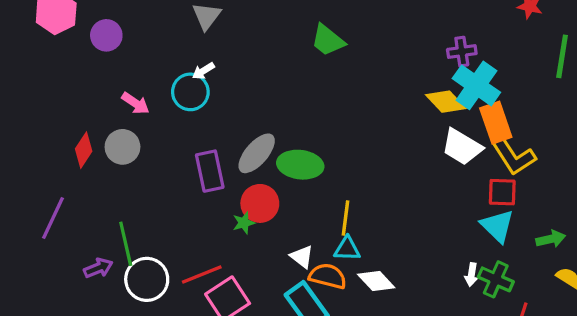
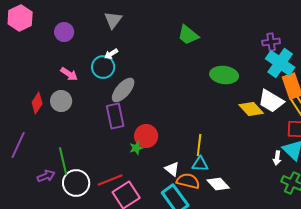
purple circle: (106, 35) -> (64, 32), moved
yellow diamond: (446, 102) -> (251, 109), moved
gray ellipse: (257, 153) -> (123, 90), moved
green ellipse: (300, 165) -> (224, 75), moved
white arrow: (472, 275) -> (277, 158), moved

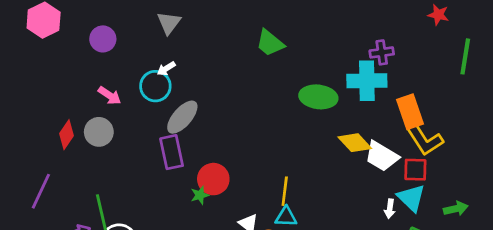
cyan cross: (280, 63) -> (367, 81), moved, turned -36
white trapezoid: (271, 101) -> (382, 156), moved

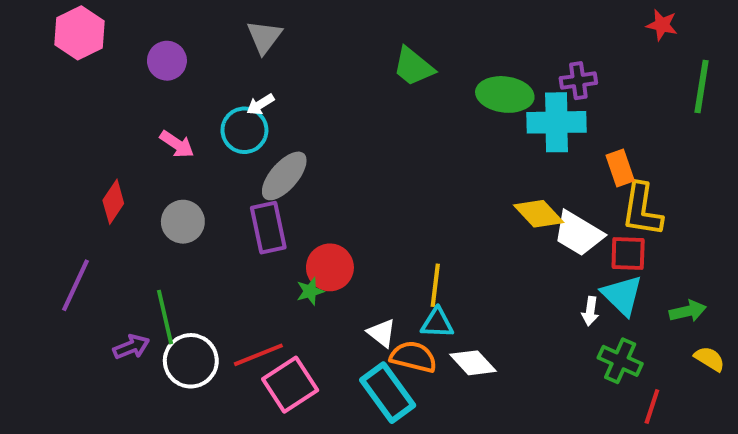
green ellipse: (318, 97) -> (505, 94), moved
orange rectangle: (410, 112) -> (620, 168), size x0.7
gray circle: (99, 132) -> (183, 222), moved
yellow L-shape: (425, 140) -> (642, 210), turned 42

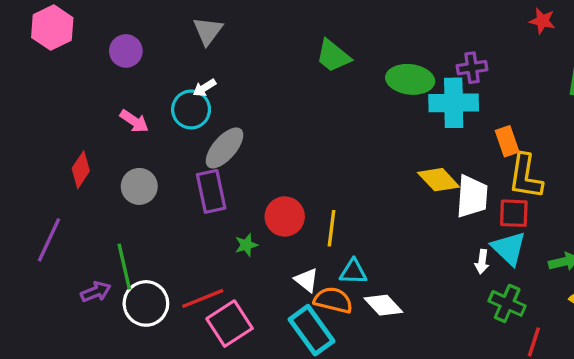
white trapezoid: (578, 234) -> (472, 196), turned -117
red circle: (330, 267) -> (285, 217), moved
yellow line: (435, 285) -> (332, 228), moved

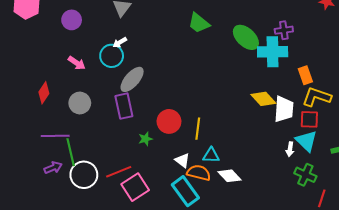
green ellipse: (410, 79) -> (246, 37), turned 36
yellow L-shape: (526, 176) -> (317, 97), turned 100
purple line: (49, 240) -> (55, 136), moved, turned 64

